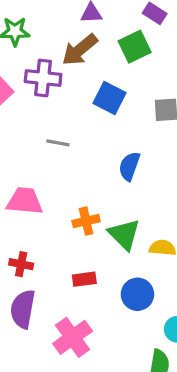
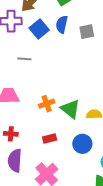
blue square: (110, 98) -> (39, 29), moved, turned 30
blue semicircle: (129, 166) -> (62, 24), moved

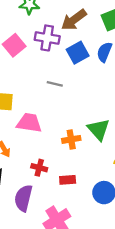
green triangle: (70, 109) -> (99, 129), moved
red cross: (11, 134) -> (39, 168), moved

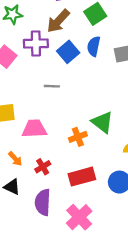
red cross: (39, 168) -> (43, 167), moved, turned -35
red rectangle: (68, 180) -> (82, 177), size x1.6

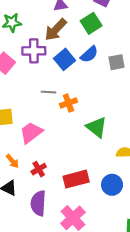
blue semicircle: (94, 46) -> (89, 54), turned -144
pink trapezoid: (34, 129) -> (31, 133), turned -35
orange cross: (78, 137) -> (68, 103), moved

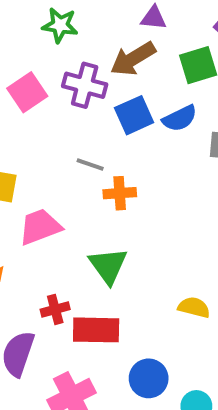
green triangle: (97, 127) -> (108, 266), moved
red cross: (39, 169) -> (55, 309), moved
blue circle: (112, 185) -> (149, 378), moved

